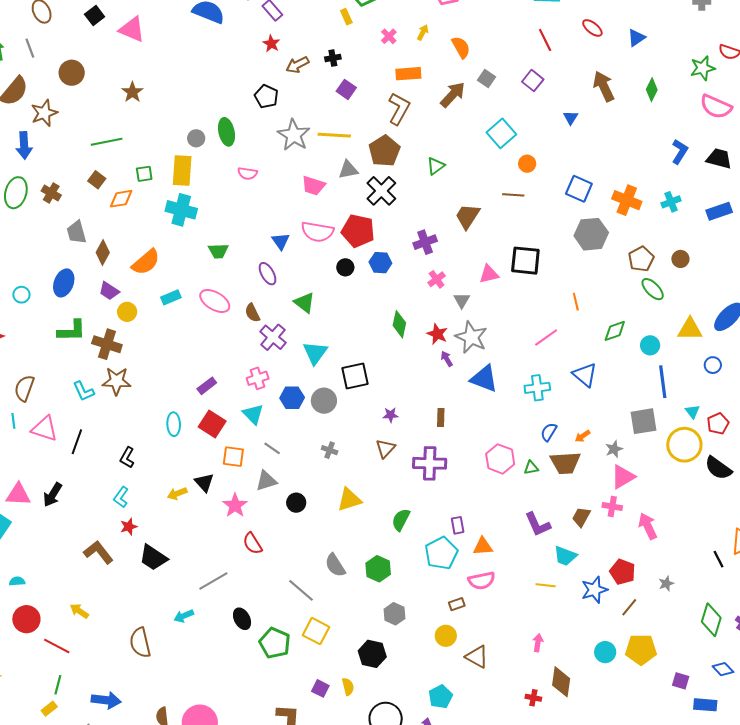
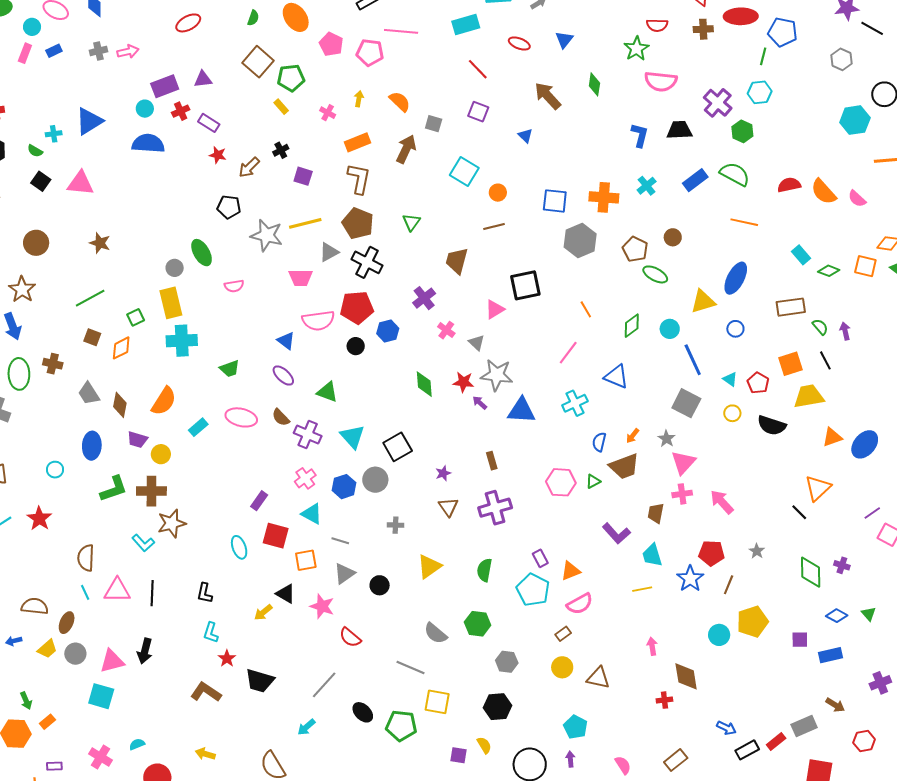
gray square: (644, 421) -> (686, 403), turned -36
yellow circle: (684, 445) -> (732, 413), size x0.5
cyan trapezoid: (565, 556) -> (652, 555), turned 70

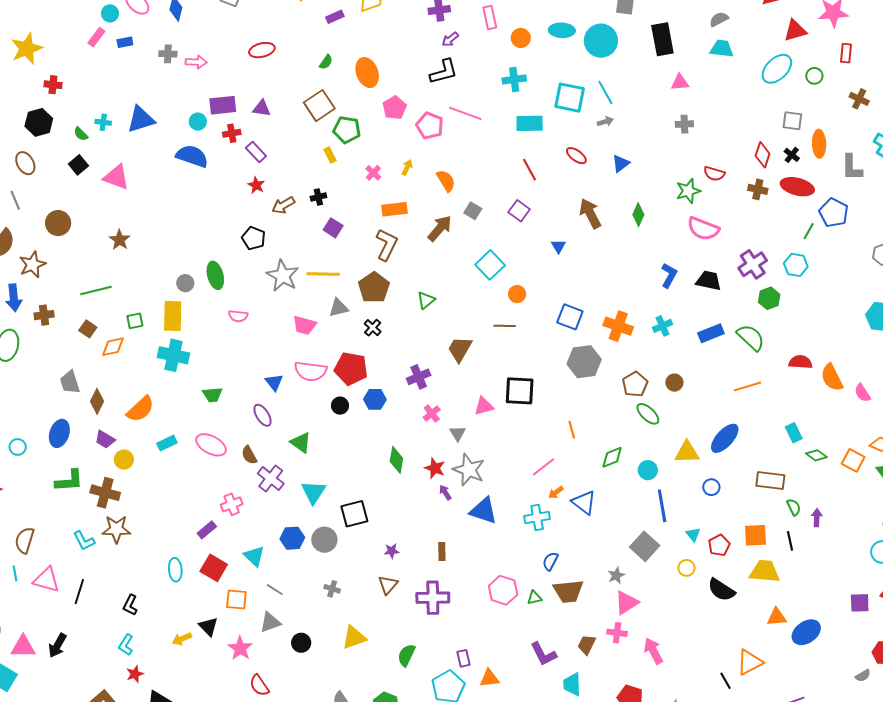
orange line: (744, 222) -> (747, 386), turned -44
black cross: (367, 262) -> (373, 328), size x0.6
brown cross: (53, 364) -> (44, 315), moved, turned -36
orange arrow: (633, 436) -> (556, 492), moved
pink cross: (305, 478) -> (232, 504), moved

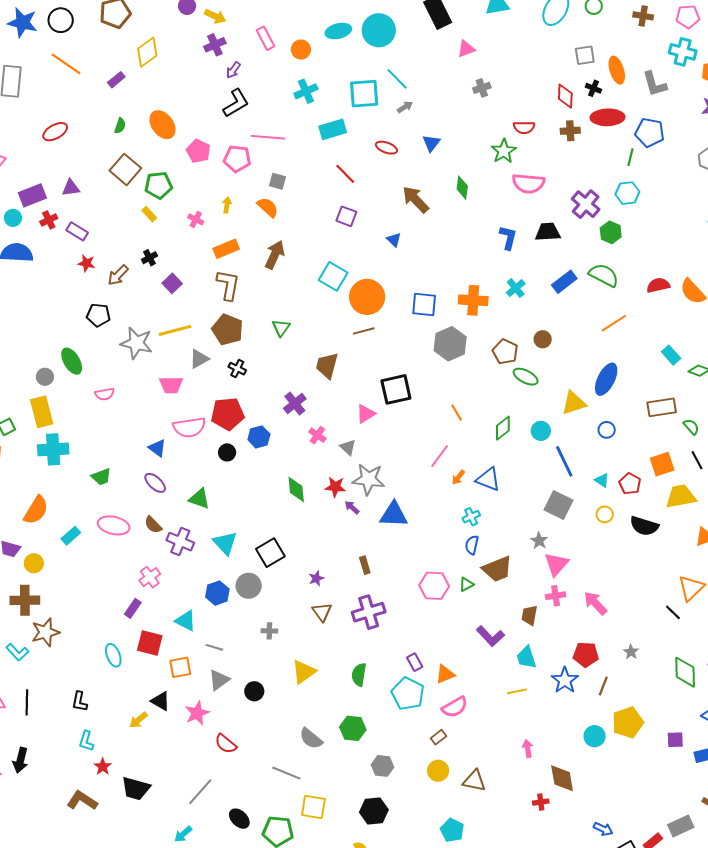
gray square: (473, 211) -> (278, 181), moved
purple square: (333, 228) -> (172, 283), turned 30
orange circle: (517, 294) -> (367, 297), size x2.0
cyan cross: (537, 517) -> (471, 517), moved, size x0.7
pink star: (240, 648) -> (197, 713), turned 30

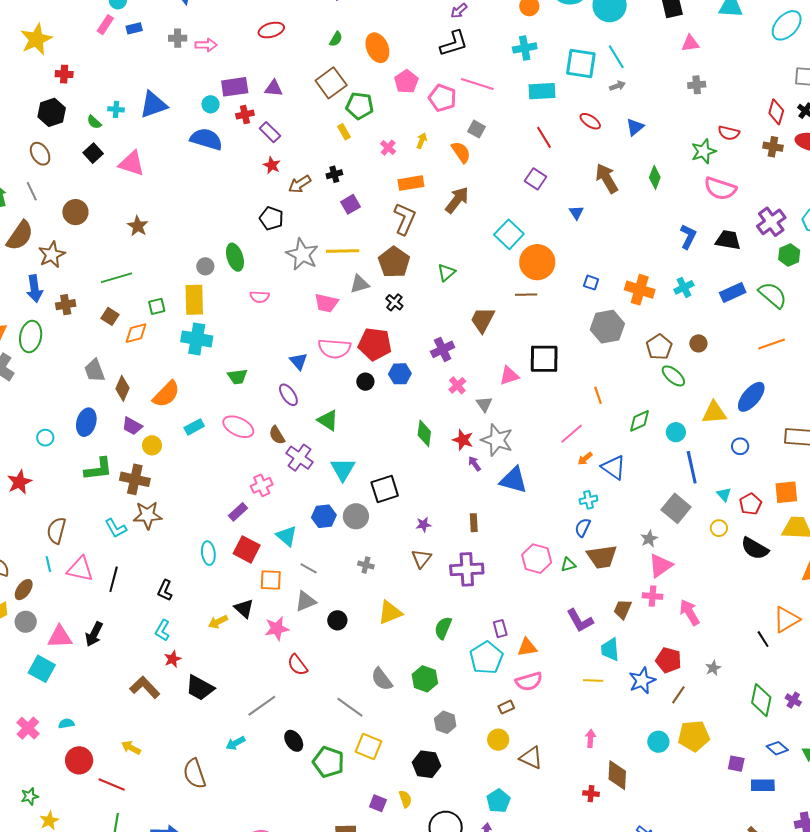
blue square: (424, 305) -> (591, 283), size x0.6

